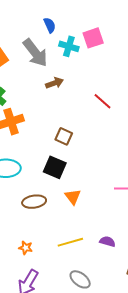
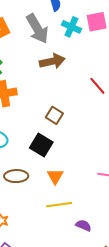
brown arrow: (54, 83) -> (52, 61), size x1.4
yellow line: (70, 242) -> (59, 205), moved

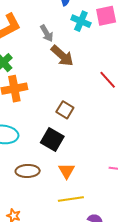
gray arrow: (37, 29) -> (47, 33), moved, size x0.6
brown arrow: (52, 61) -> (62, 56), turned 55

